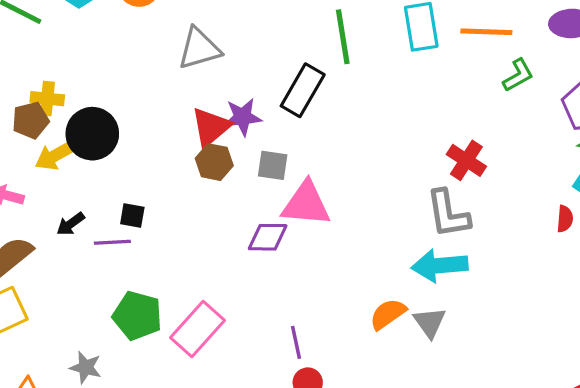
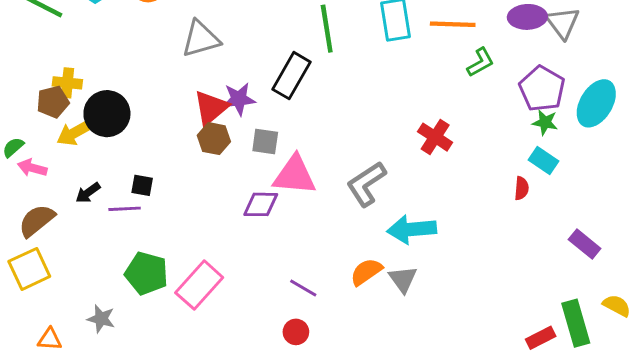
gray L-shape: (448, 214) -> (366, 184), moved, turned 66
purple line: (296, 342) -> (303, 288), moved, turned -48

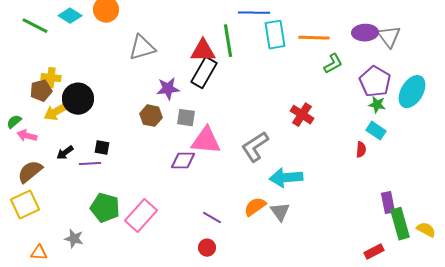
red triangle: (211, 108) -> (203, 51), moved, turned 40
purple rectangle: (585, 244) -> (388, 203), moved, turned 40
green rectangle: (576, 323) -> (400, 224), moved

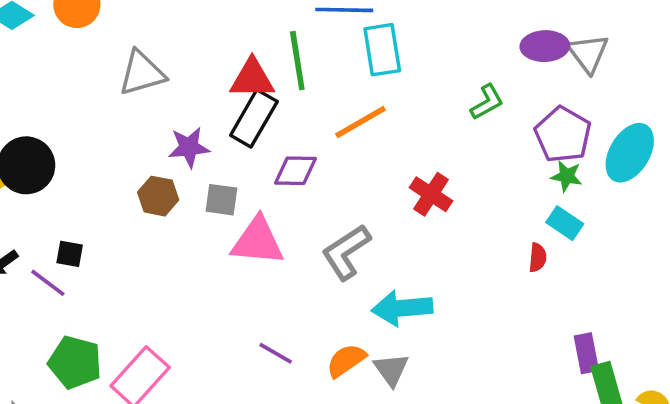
orange line: (314, 38) -> (361, 122), moved, turned -32
purple diamond: (183, 161) -> (295, 171), moved
purple line: (90, 164) -> (48, 283), turned 40
purple line: (212, 218) -> (276, 353), moved

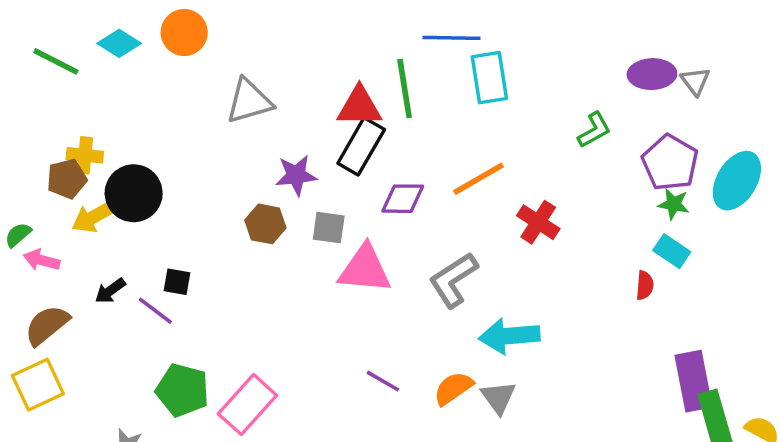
gray triangle: (588, 53) -> (695, 81), size x0.7
orange line: (361, 122) -> (479, 179), moved
purple rectangle: (586, 353) -> (694, 381), size x1.5

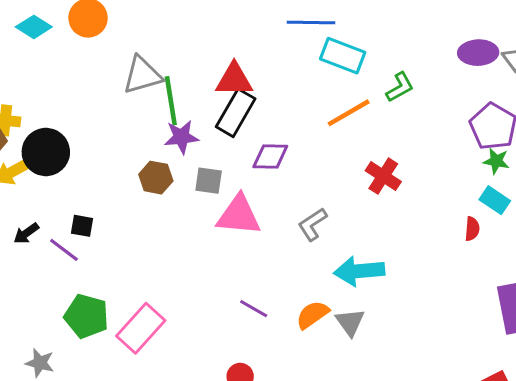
cyan rectangle: (489, 78) -> (343, 56), turned -60
green line: (405, 89) -> (171, 101), moved
green L-shape: (594, 130) -> (400, 87), moved
orange line: (479, 179) -> (349, 113), moved
gray L-shape: (453, 280) -> (312, 224), size x0.7

